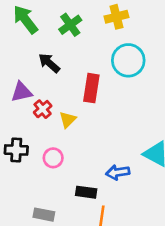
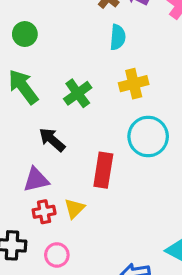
purple triangle: (21, 92) -> (36, 180), moved
red cross: (43, 109) -> (44, 212), moved, turned 30

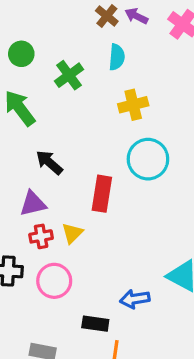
green cross: (78, 93) -> (69, 75), moved
pink circle: (57, 255) -> (54, 281), size x1.4

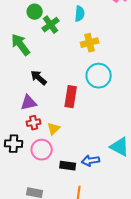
green circle: (21, 54) -> (35, 12), moved
yellow triangle: (72, 233) -> (54, 129), moved
black rectangle: (95, 324) -> (68, 166), moved

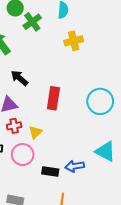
cyan circle: (99, 76) -> (100, 101), moved

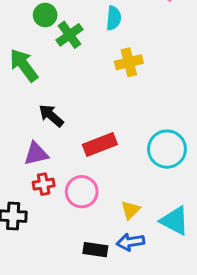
red rectangle: (53, 98) -> (100, 144), turned 60
yellow triangle: (35, 132) -> (130, 210), moved
pink circle: (23, 155) -> (82, 192), moved

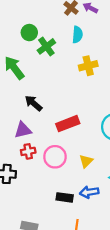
yellow triangle: (130, 210) -> (86, 161), moved

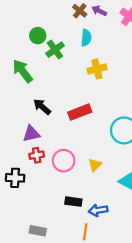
red rectangle: (68, 124) -> (80, 112), moved
blue arrow: (89, 192) -> (98, 210), moved

